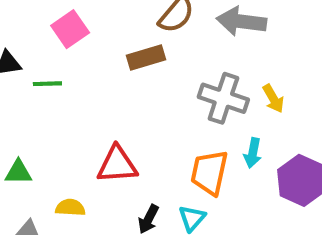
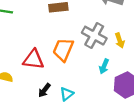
orange trapezoid: (209, 173) -> (63, 50), moved

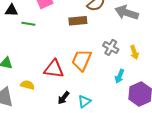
gray cross: (94, 36) -> (111, 47), size x0.7

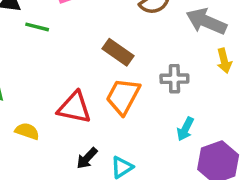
brown rectangle: (78, 21) -> (118, 52), moved, turned 36
gray cross: (111, 47) -> (174, 79), turned -35
yellow arrow: (134, 52) -> (224, 61), moved

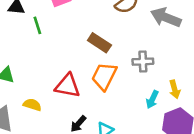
green line: (37, 27) -> (37, 25), turned 60
yellow arrow: (224, 61) -> (175, 89), moved

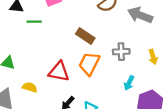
green line: (37, 25) -> (34, 22), turned -72
yellow arrow: (175, 89) -> (153, 57), moved

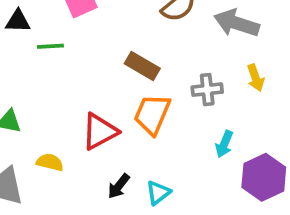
yellow arrow: (153, 57) -> (256, 78), moved
red triangle: (59, 72) -> (100, 132), turned -35

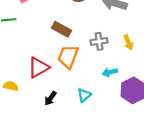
yellow arrow: (256, 78) -> (128, 42), moved
cyan arrow: (224, 144) -> (110, 72), turned 56
cyan triangle: (158, 193) -> (84, 95), moved

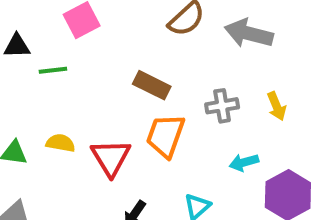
red triangle: (38, 67) -> (111, 157), turned -30
yellow semicircle: (11, 86) -> (61, 143), moved

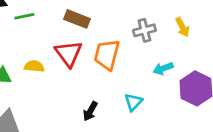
brown rectangle: (152, 85) -> (77, 19), moved
red triangle: (111, 157) -> (69, 54), moved

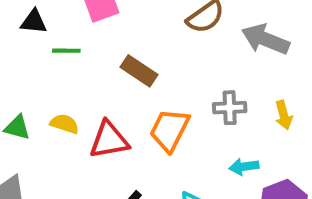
red triangle: (69, 54) -> (109, 140), moved, turned 44

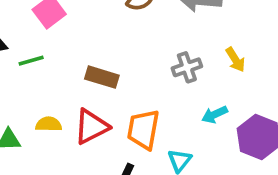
brown rectangle: (139, 71) -> (102, 77), moved
orange trapezoid: (170, 130) -> (143, 129), moved

